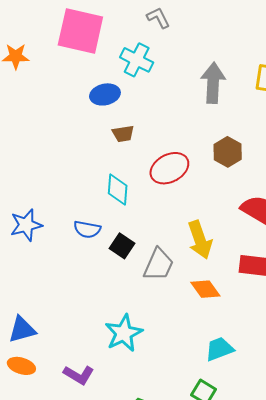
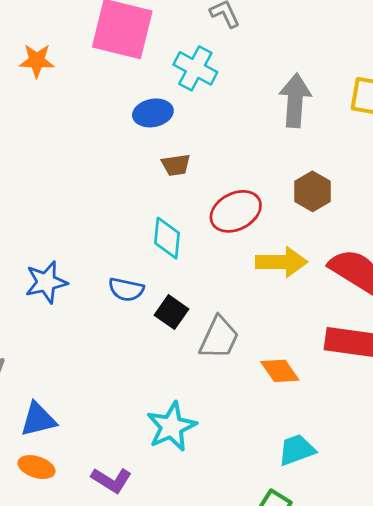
yellow arrow: (200, 240) -> (282, 262), moved, turned -72

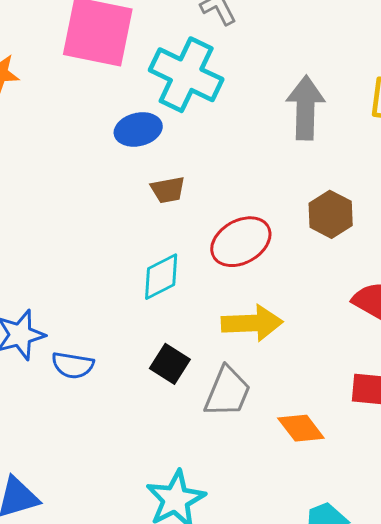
cyan cross: (195, 68) -> (186, 75), size x1.4
cyan diamond: (167, 238) -> (161, 277), turned 60
yellow arrow: (282, 262) -> (252, 323), moved
blue semicircle: (126, 290) -> (73, 365), moved

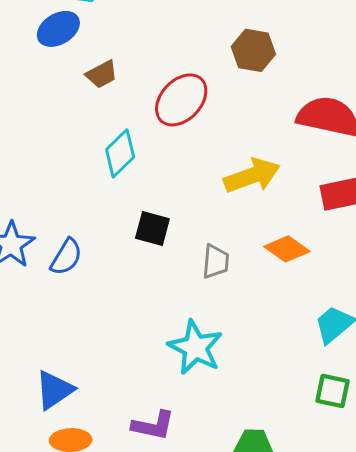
yellow arrow: (252, 323) -> (252, 176), moved
blue semicircle: (73, 365) -> (66, 257), turned -51
gray trapezoid: (227, 392) -> (216, 262), moved, size x0.7

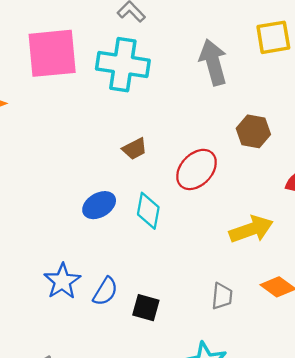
blue ellipse: (58, 29) -> (99, 205), moved
cyan diamond: (120, 153) -> (148, 211), turned -36
black square: (152, 229) -> (146, 308), moved

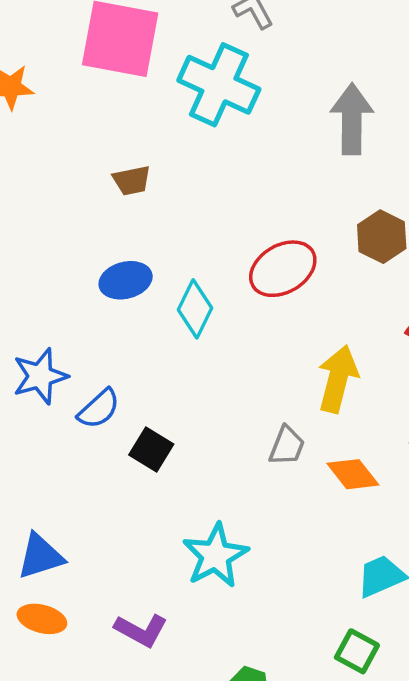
brown trapezoid: (135, 149) -> (132, 180), moved
yellow arrow: (251, 229) -> (338, 379), turned -72
gray trapezoid: (222, 296) -> (287, 446), moved

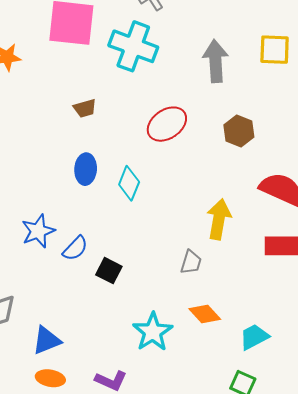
red ellipse: (283, 269) -> (167, 124), moved
blue ellipse: (126, 280) -> (86, 169), turned -68
orange diamond: (353, 474) -> (205, 314), moved

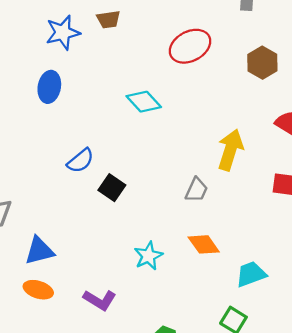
blue ellipse: (86, 169) -> (49, 87), moved
cyan diamond: (129, 183) -> (144, 102), turned -72
blue star: (38, 231) -> (63, 33), moved
cyan star: (153, 332) -> (148, 256), size x0.7

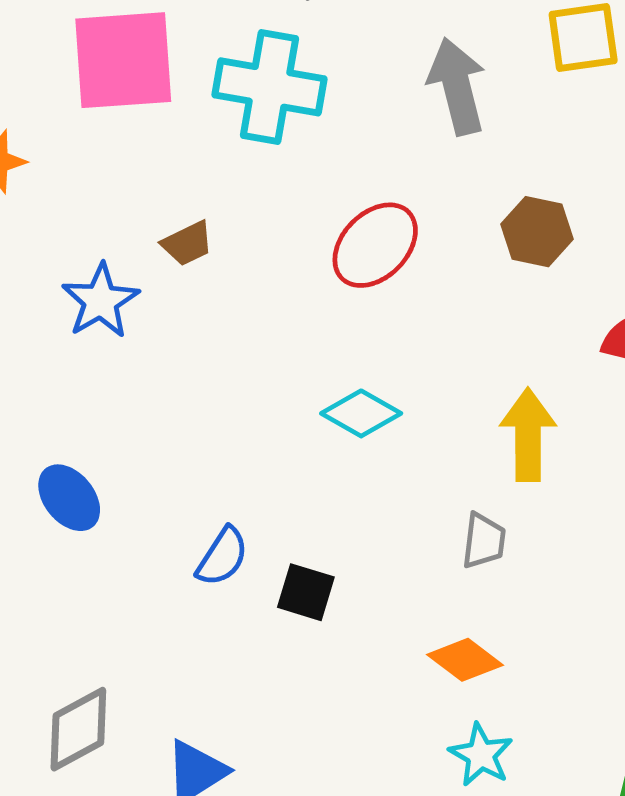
blue ellipse: (49, 87) -> (69, 498), moved, turned -32
cyan diamond: (144, 102) -> (361, 413), moved
orange diamond: (204, 244) -> (465, 660), moved
cyan star: (148, 256) -> (481, 755), moved

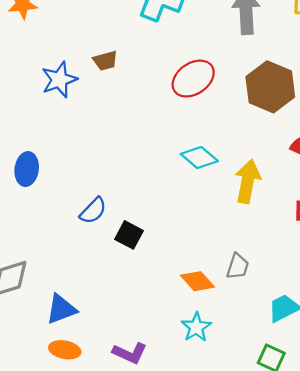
brown hexagon: (537, 232) -> (270, 87), size x1.5
cyan diamond: (361, 413) -> (199, 158), moved
blue ellipse: (69, 498) -> (27, 169), turned 36
gray trapezoid: (484, 541) -> (238, 266), moved

